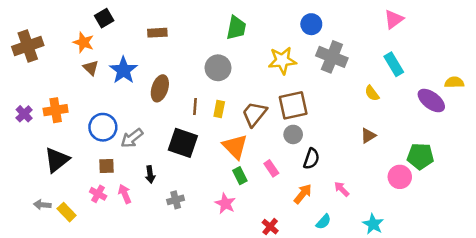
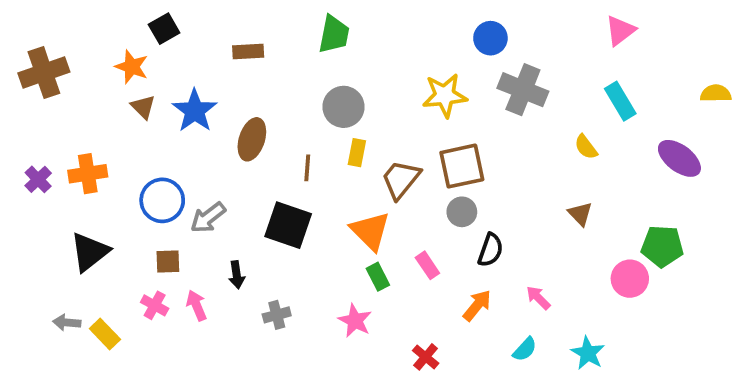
green trapezoid: (236, 28) -> (334, 34), moved
yellow semicircle: (454, 82) -> (716, 93), moved
yellow rectangle: (219, 109) -> (357, 153), moved
brown triangle: (368, 136) -> (580, 214), turned -42
cyan semicircle: (323, 222) -> (525, 349), moved

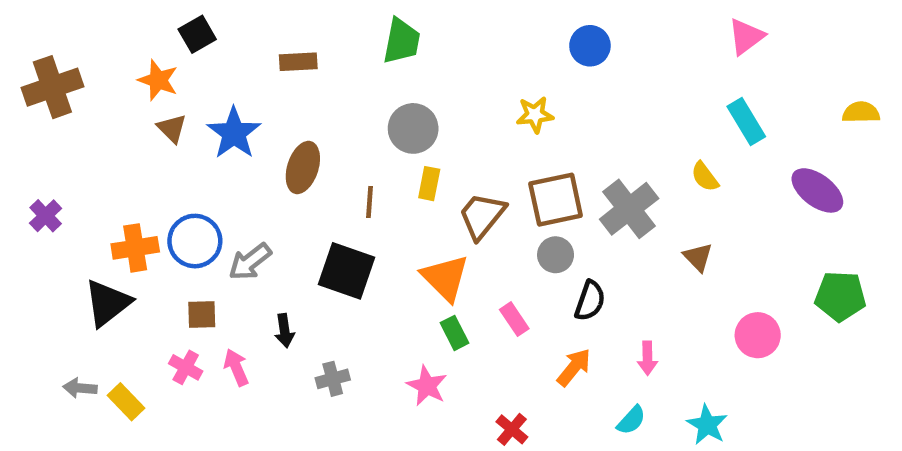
gray cross: (523, 90) -> (629, 209), moved, turned 30
yellow star: (445, 95) -> (535, 115), size x0.7
orange cross: (88, 174) -> (135, 248), moved
green pentagon: (662, 246) -> (840, 296), moved
pink arrow: (538, 298) -> (647, 358), turned -136

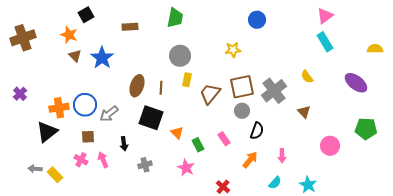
cyan rectangle: (746, 122) -> (325, 42), moved
brown ellipse: (303, 167) -> (137, 86), moved
orange triangle: (445, 278) -> (177, 133), moved, size x0.6

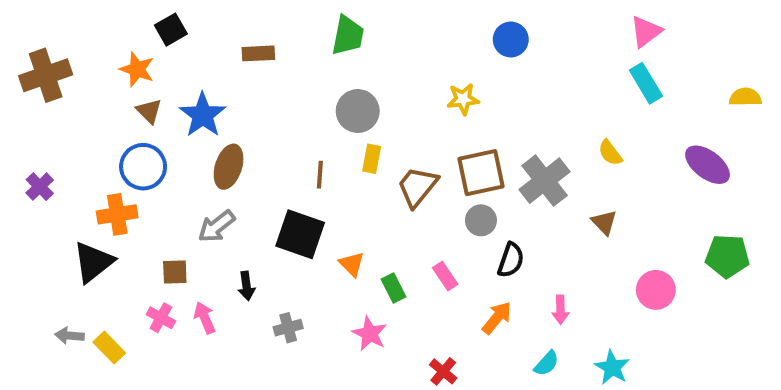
brown ellipse: (137, 86) -> (229, 167), moved
blue circle: (85, 105) -> (143, 167), moved

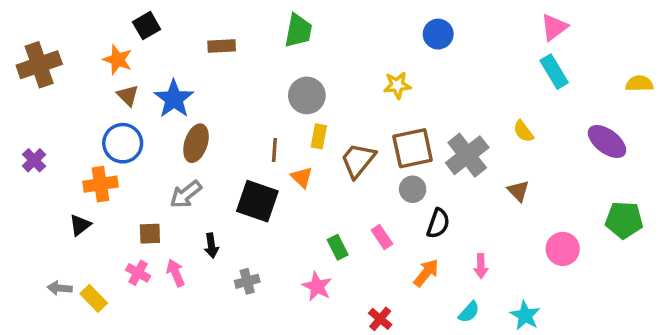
black triangle: (93, 262) -> (80, 225), size x0.6
orange triangle: (352, 264) -> (302, 177), moved

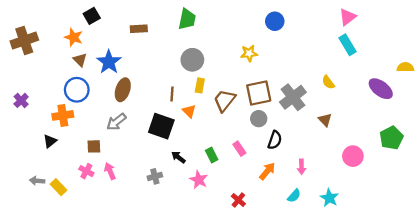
yellow semicircle: (639, 84) -> (405, 67), moved
green pentagon: (624, 220) -> (391, 138), turned -30
black arrow: (211, 246) -> (178, 157), moved, turned 136

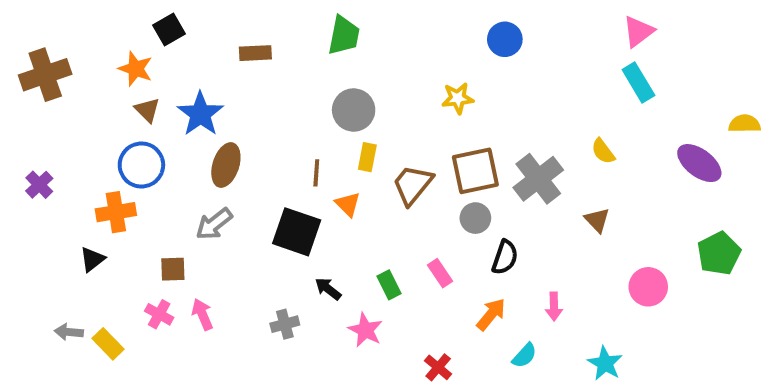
cyan semicircle: (294, 196) -> (524, 356), moved

